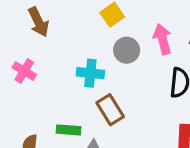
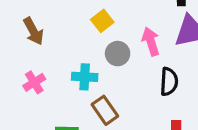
pink cross: (24, 71) -> (34, 82), moved, turned 30

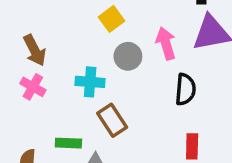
brown arrow: (33, 31) -> (35, 50), moved
pink cross: (34, 82) -> (33, 87), turned -30

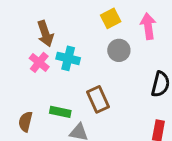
pink arrow: (166, 43) -> (148, 26), moved
cyan cross: (90, 82) -> (68, 58), moved

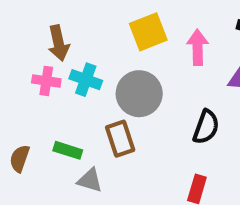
yellow square: (111, 18) -> (148, 32), size x1.4
gray circle: (119, 50) -> (139, 94), moved, size x1.5
pink cross: (39, 62) -> (46, 81), turned -36

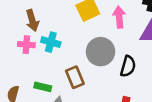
gray circle: (139, 94) -> (101, 52), moved

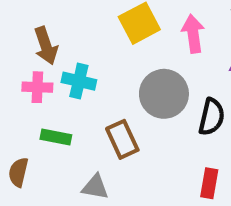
green rectangle: (43, 87) -> (56, 137), moved

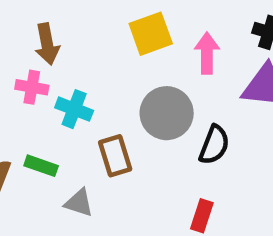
cyan cross: (79, 81) -> (74, 109), moved
green rectangle: (56, 137) -> (41, 166), moved

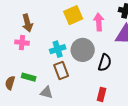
cyan cross: (74, 109) -> (58, 49), moved, turned -35

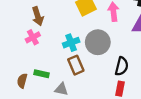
pink cross: (22, 43) -> (33, 37), turned -32
black semicircle: (105, 63) -> (122, 66), moved

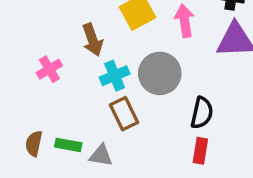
brown arrow: (38, 16) -> (92, 40), moved
green rectangle: (42, 74) -> (68, 145), moved

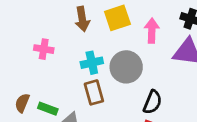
brown arrow: (92, 40) -> (82, 19), moved
pink cross: (49, 69) -> (44, 49), turned 30

